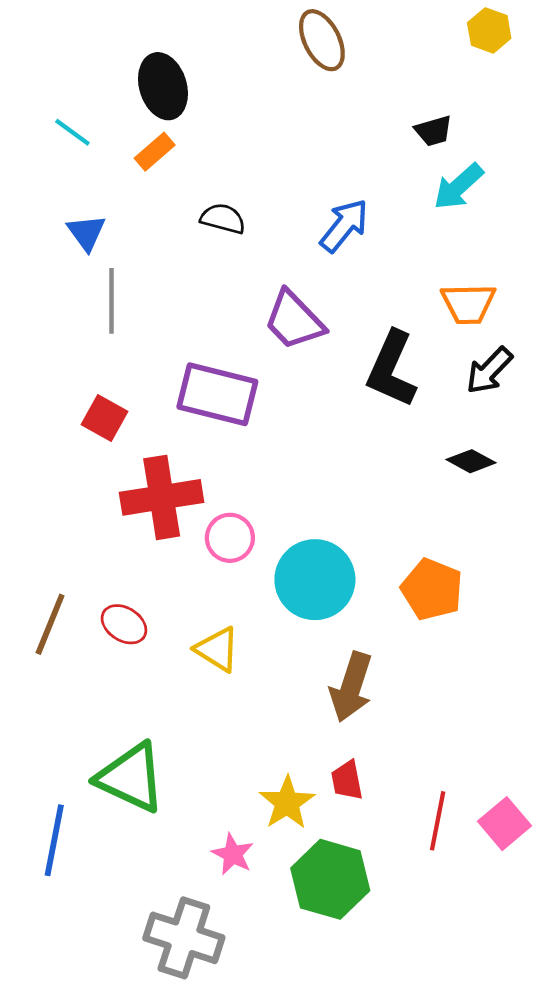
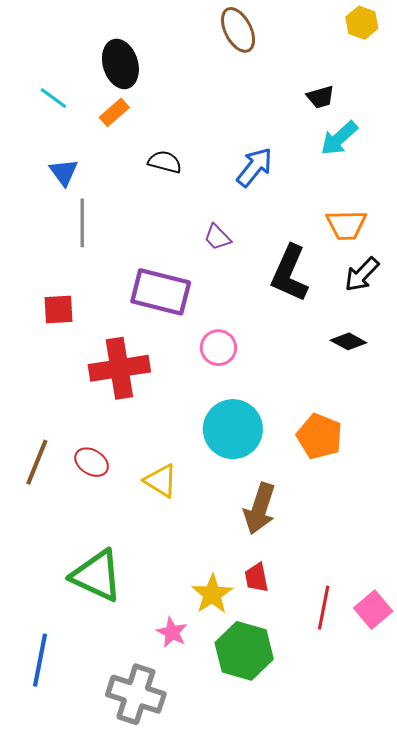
purple trapezoid: (294, 320) -> (217, 237), size x0.6
red square: (104, 418) -> (59, 309), moved, turned -32
pink circle: (230, 538) -> (218, 348), moved
blue line: (54, 840) -> (40, 660), moved

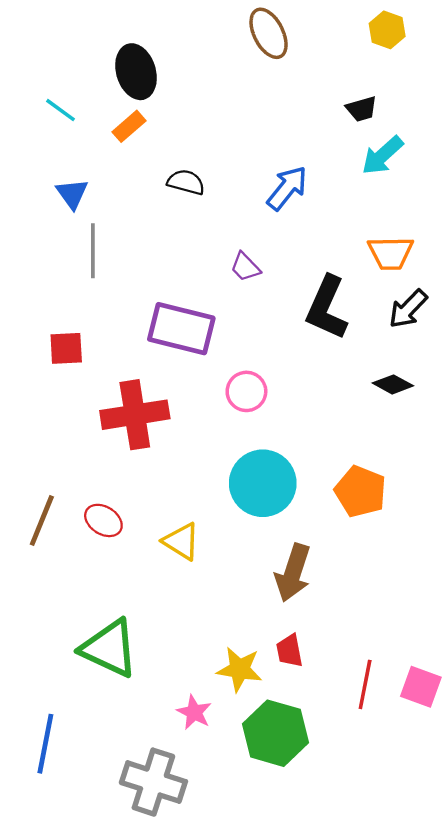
yellow hexagon: (362, 23) -> (387, 30), moved
yellow star: (212, 594) -> (239, 669), turned -30
pink square: (373, 610) -> (421, 687), turned -30

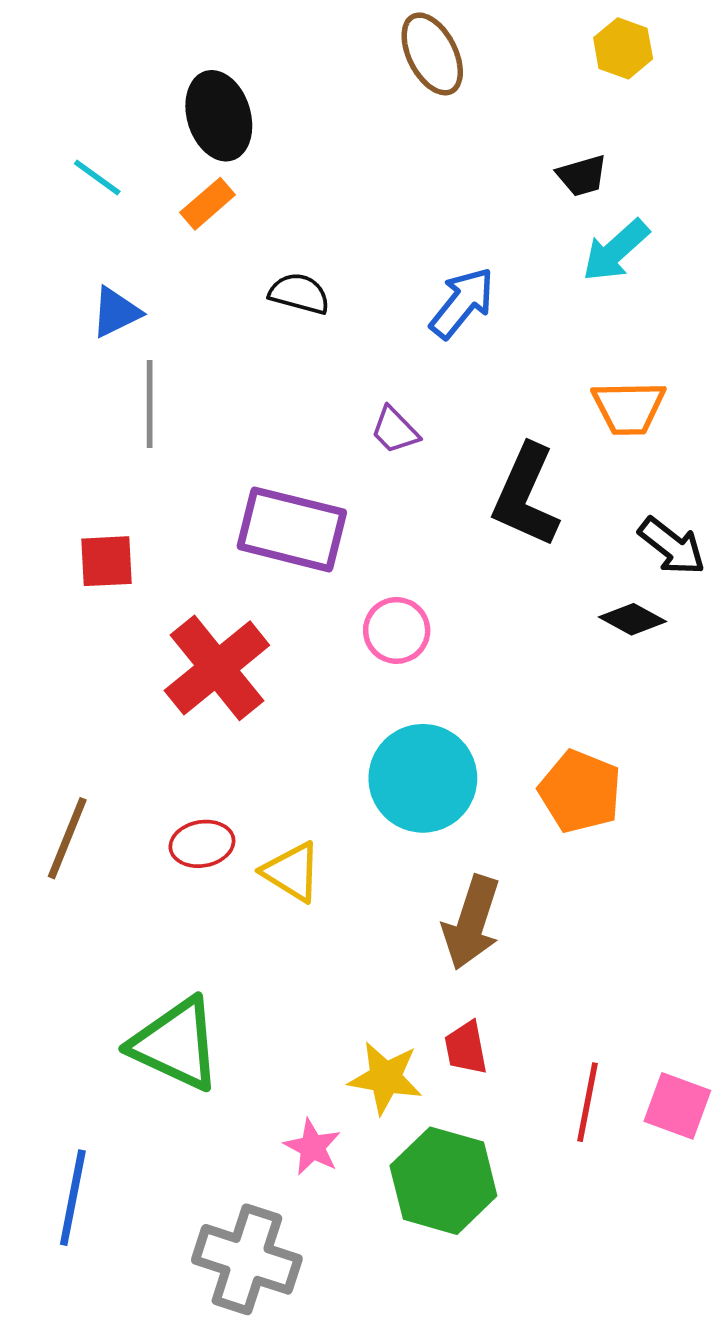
blue triangle: (72, 194) -> (116, 312), turned 40
black arrow: (408, 309) -> (672, 546), moved, turned -96
red cross: (135, 415) -> (217, 668), turned -30
red ellipse: (103, 520) -> (202, 844), moved, turned -42

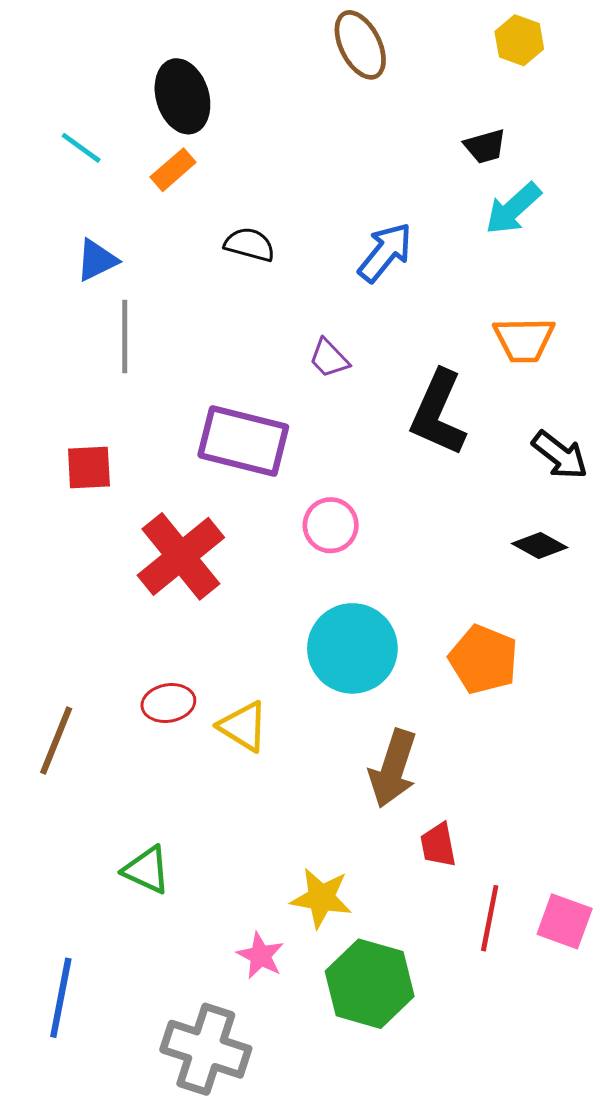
black diamond: (632, 619) -> (540, 545), moved
brown line: (67, 838) -> (56, 740), moved
green triangle: (176, 1044) -> (147, 870), size x0.6
red trapezoid: (466, 1048) -> (438, 845), moved

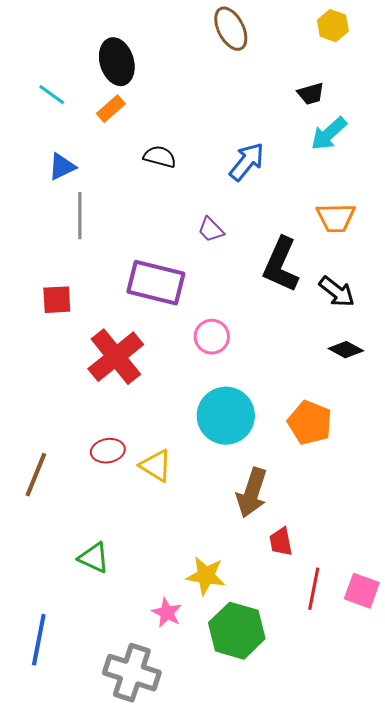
black arrow: (560, 455) -> (337, 292), moved

